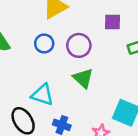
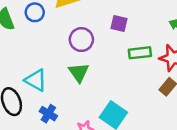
blue circle: (44, 43) -> (35, 12), moved

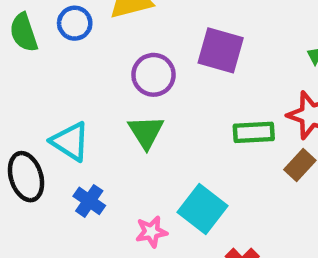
purple square: (119, 24) -> (221, 50), size x1.5
green rectangle: (140, 53) -> (254, 132), moved

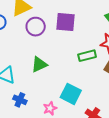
purple circle: (153, 75) -> (36, 27), moved
green triangle: (146, 132) -> (39, 64), turned 48

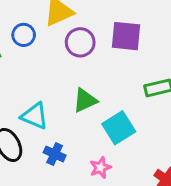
cyan square: (71, 94) -> (119, 128), moved, turned 30

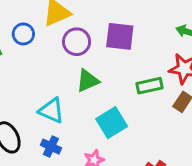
green triangle: (85, 100) -> (88, 81), moved
cyan triangle: (35, 116) -> (51, 111), moved

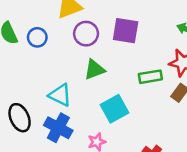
blue circle: (23, 34) -> (37, 37), moved
blue cross: (51, 147) -> (58, 128), size x1.5

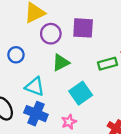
blue circle: (37, 37) -> (16, 55), moved

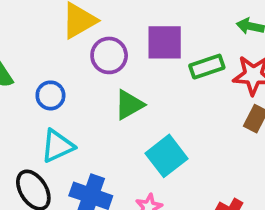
green rectangle: (107, 64) -> (207, 67), moved
cyan triangle: (35, 87) -> (57, 146), moved, turned -42

